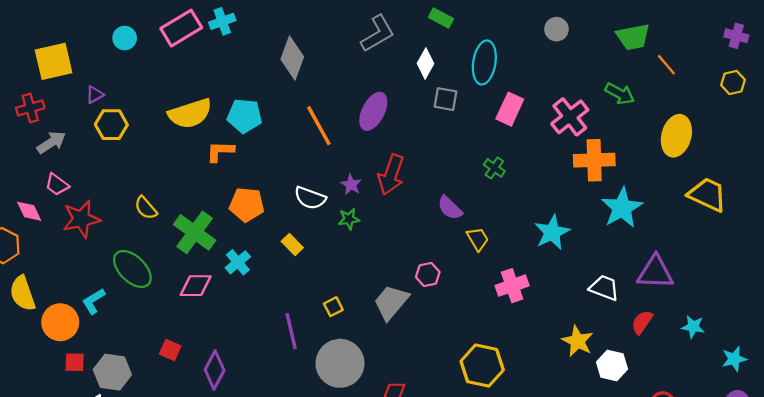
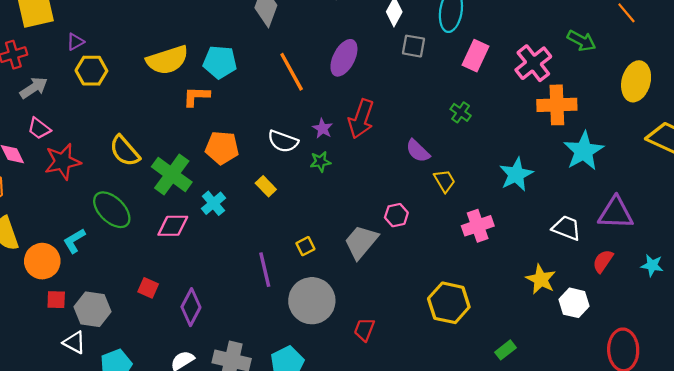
yellow semicircle: (146, 208) -> (125, 151), size x1.4

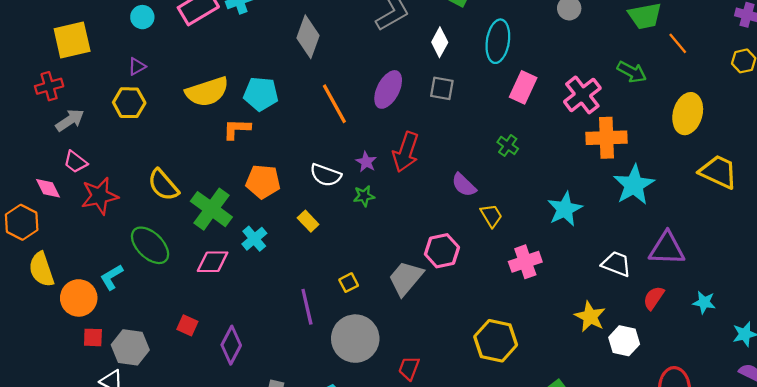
purple triangle: (75, 42) -> (137, 66), moved
gray square: (413, 46) -> (442, 88), moved
pink hexagon: (396, 215) -> (442, 251), size x1.4

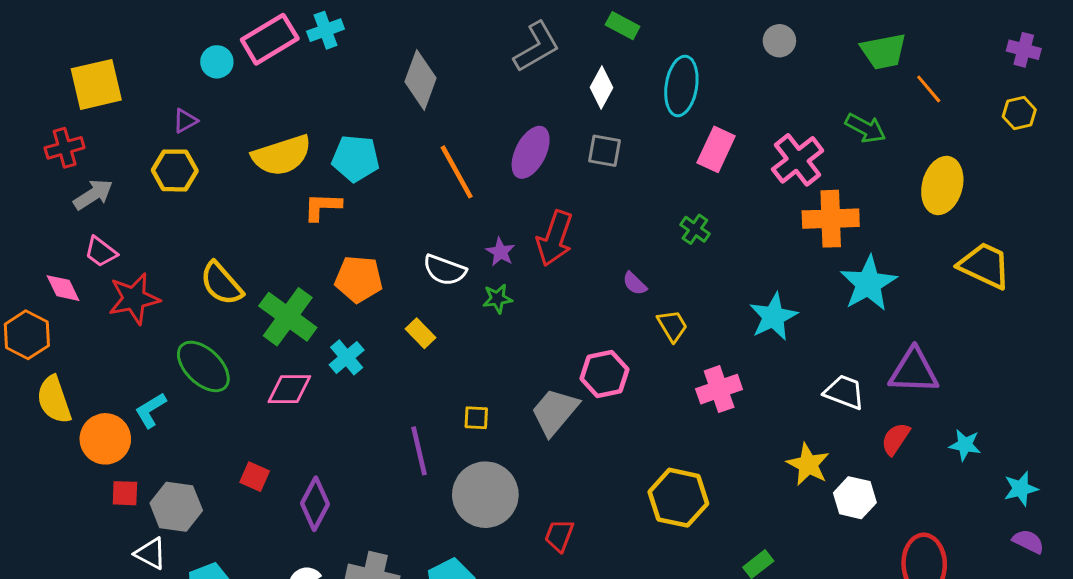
cyan circle: (142, 17) -> (217, 62), moved
purple semicircle: (464, 185) -> (635, 284), size x0.7
yellow square: (349, 283) -> (476, 418), turned 30

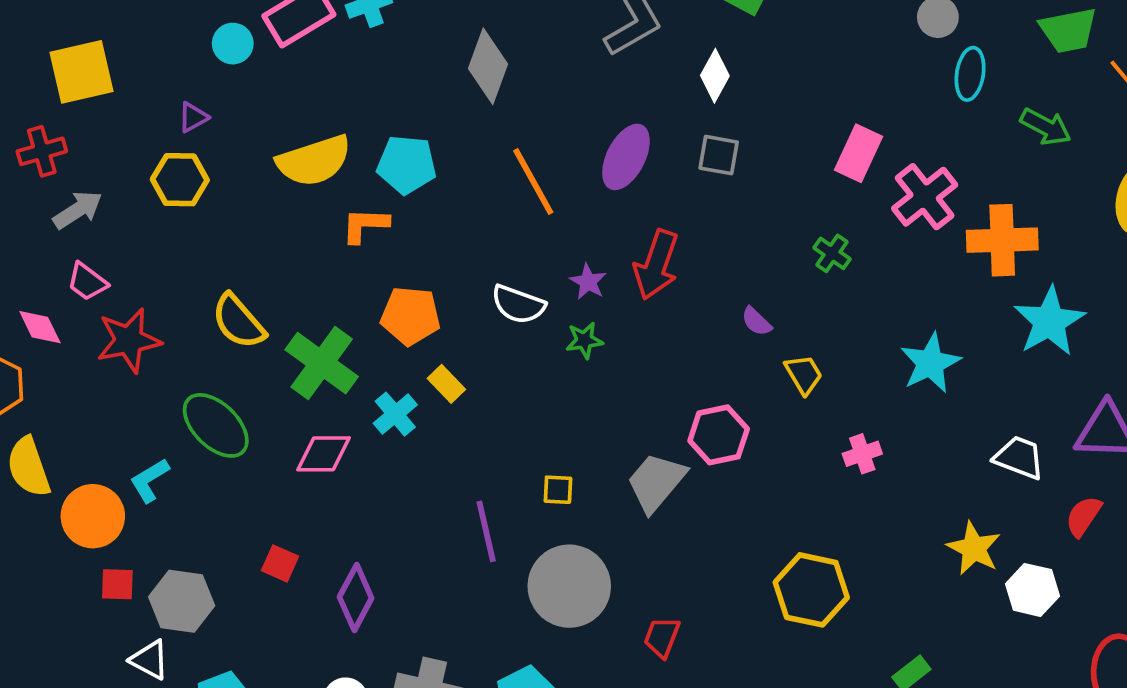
cyan ellipse: (681, 86) -> (970, 74), moved, size x0.7
pink cross: (798, 160) -> (925, 197), moved
yellow rectangle: (420, 333) -> (446, 384), moved
pink cross: (719, 389) -> (862, 454), size x0.7

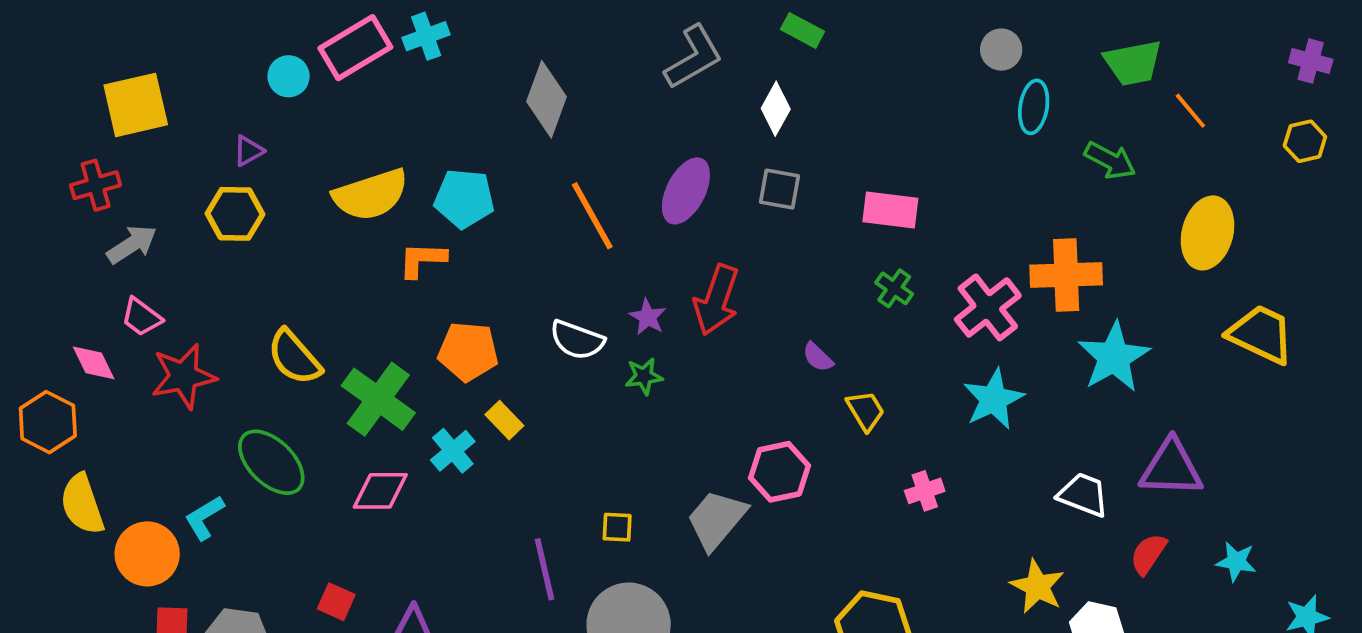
pink rectangle: (858, 153) -> (890, 210), moved, turned 72
pink cross: (925, 197) -> (988, 307), moved

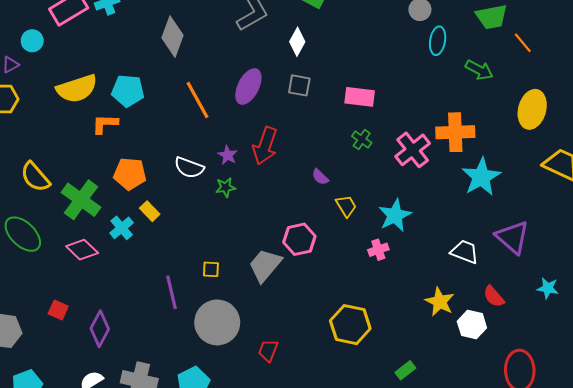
cyan circle: (289, 76) -> (32, 41), moved
cyan star: (994, 399) -> (395, 215), moved
purple triangle: (1171, 468) -> (512, 237), turned 39
pink diamond: (380, 491) -> (82, 250), turned 44
red semicircle: (1148, 554) -> (494, 296), moved, turned -75

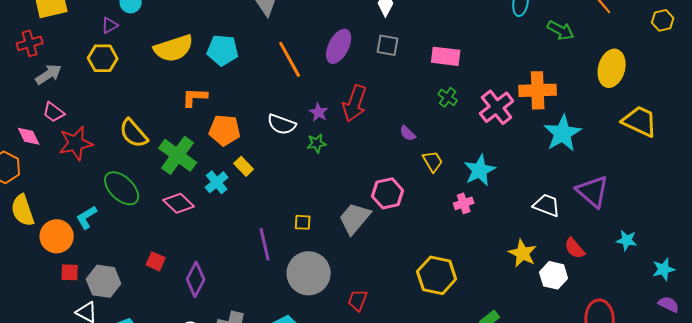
orange L-shape: (105, 124) -> (195, 97), moved

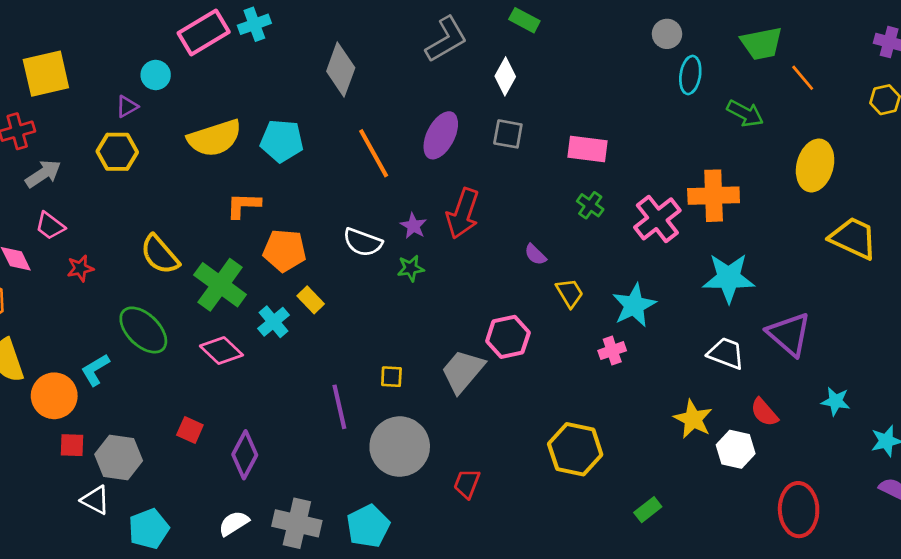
cyan star: (563, 133) -> (729, 278), moved, turned 30
red star: (76, 143) -> (80, 268), size x0.6

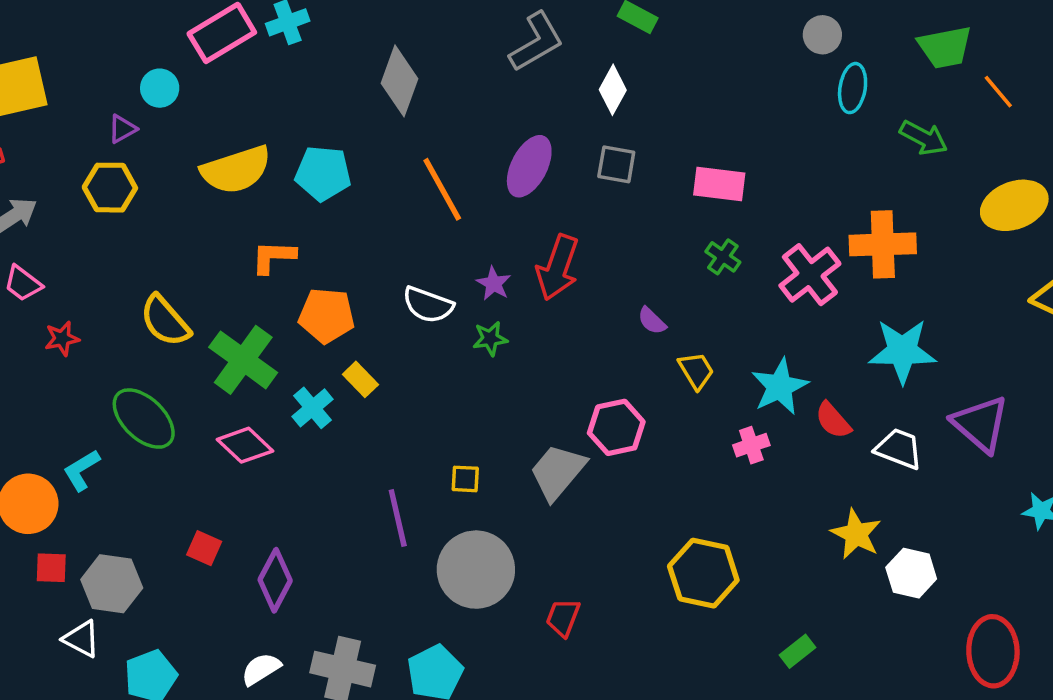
yellow ellipse: (815, 165) -> (1014, 205), turned 54
red semicircle: (764, 412) -> (833, 420), moved

